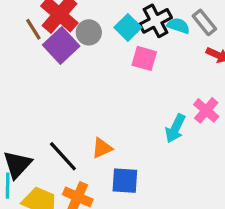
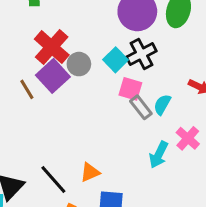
gray rectangle: (204, 22) -> (141, 107), moved
cyan semicircle: (178, 26) -> (162, 105), moved, turned -80
brown line: (33, 29) -> (27, 89), moved

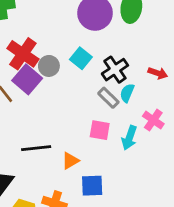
black cross: (141, 54) -> (115, 70), moved
pink square: (130, 89) -> (100, 130), moved
black line: (53, 179) -> (36, 148), moved, turned -48

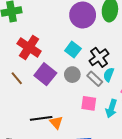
gray circle: (49, 66) -> (72, 75), moved
purple square: (27, 79) -> (45, 74), moved
orange triangle: (70, 161) -> (56, 122), moved, turned -40

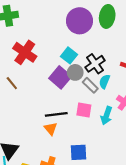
purple square: (45, 74) -> (60, 77), moved
gray circle: (72, 75) -> (75, 72), moved
black line: (41, 118) -> (56, 114), moved

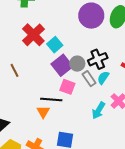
cyan square: (69, 55) -> (55, 45), moved
brown line: (12, 83) -> (14, 70), moved
pink square: (84, 110) -> (67, 87), moved

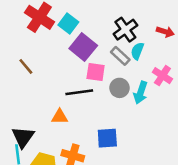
gray circle: (77, 64) -> (119, 88), moved
orange triangle: (43, 112) -> (60, 117), moved, turned -48

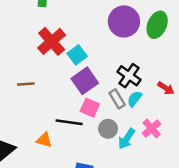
black cross: (125, 30) -> (129, 76), turned -35
brown line: (26, 66) -> (26, 84), turned -70

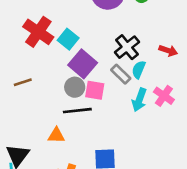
black cross: (129, 76) -> (127, 47), turned 30
gray circle: (108, 129) -> (75, 87), moved
cyan arrow: (127, 139) -> (139, 100), moved

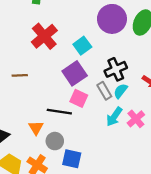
cyan square: (68, 39) -> (82, 46), moved
gray circle: (75, 87) -> (55, 141), moved
orange triangle: (56, 135) -> (36, 128), turned 42

